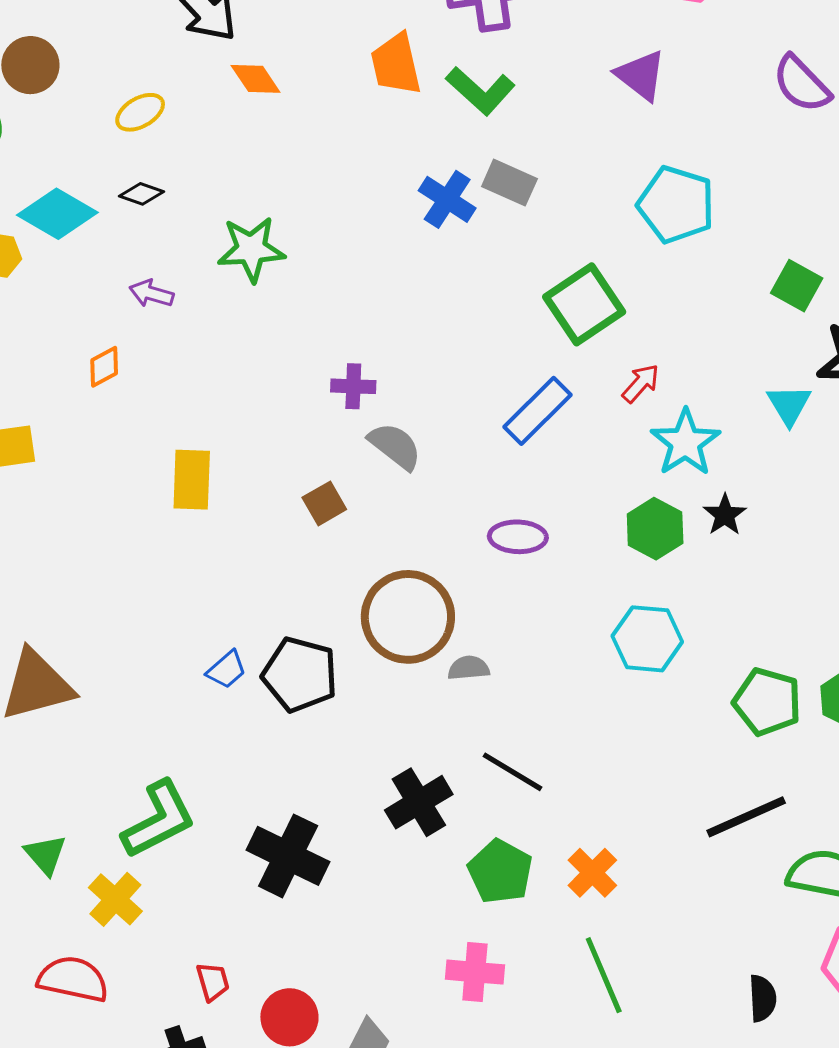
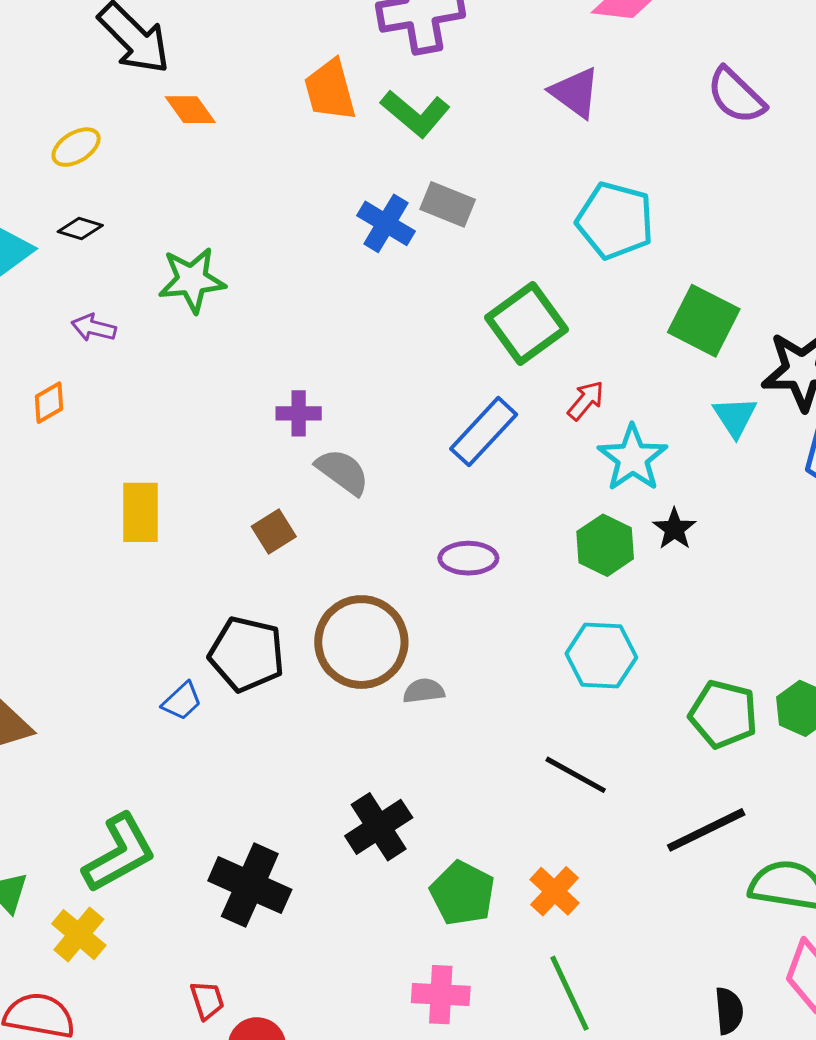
green square: (797, 286) -> (704, 321), moved, size x1.4
black pentagon: (300, 675) -> (247, 654), moved
black line: (513, 772) -> (576, 775), moved
red trapezoid: (213, 982) -> (207, 1000), moved

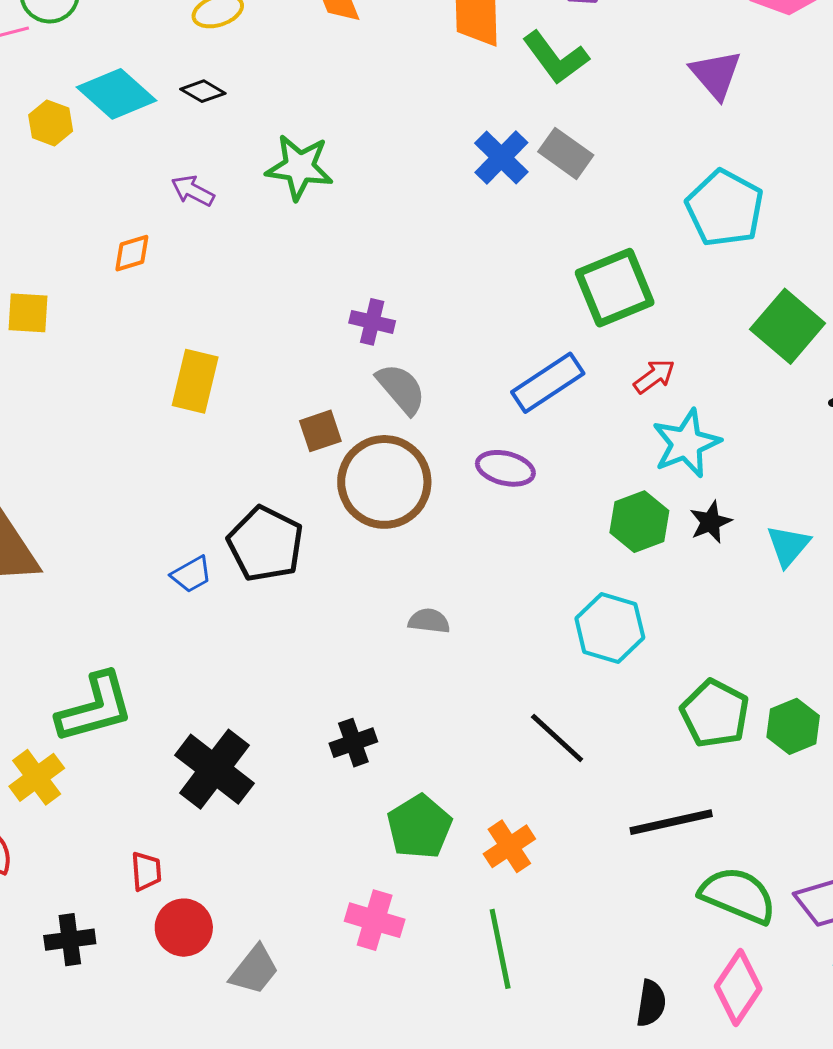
cyan triangle: (735, 417) -> (788, 546), moved
purple ellipse: (468, 558) -> (505, 468), moved
brown circle: (361, 642) -> (384, 482), moved
black cross: (379, 827) -> (353, 743), size x0.7

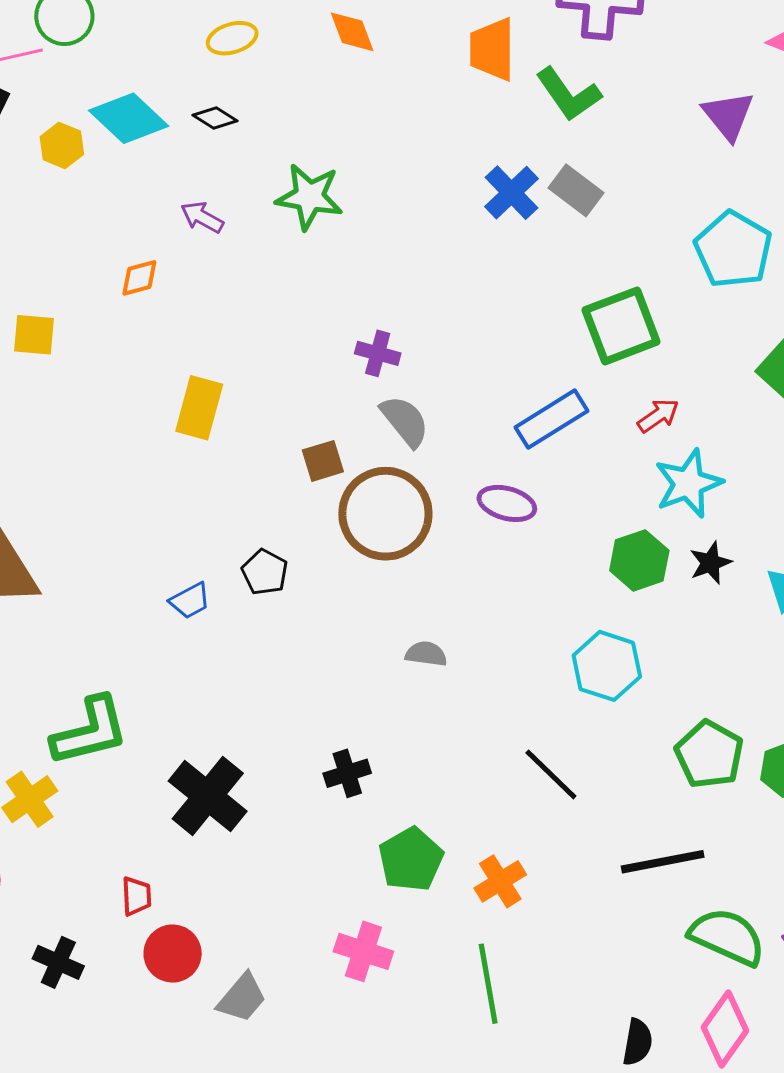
black pentagon: (265, 544) -> (265, 572), size x0.6
black cross: (70, 940) -> (58, 962), turned 30

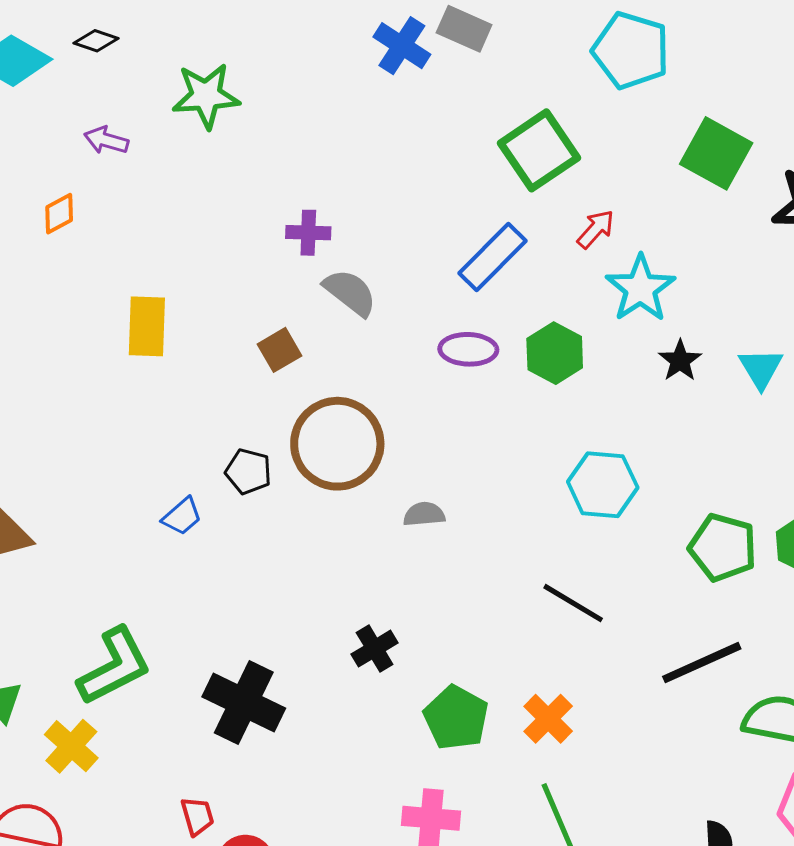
brown circle: (385, 514) -> (337, 444), moved
green hexagon: (639, 560) -> (555, 353), moved

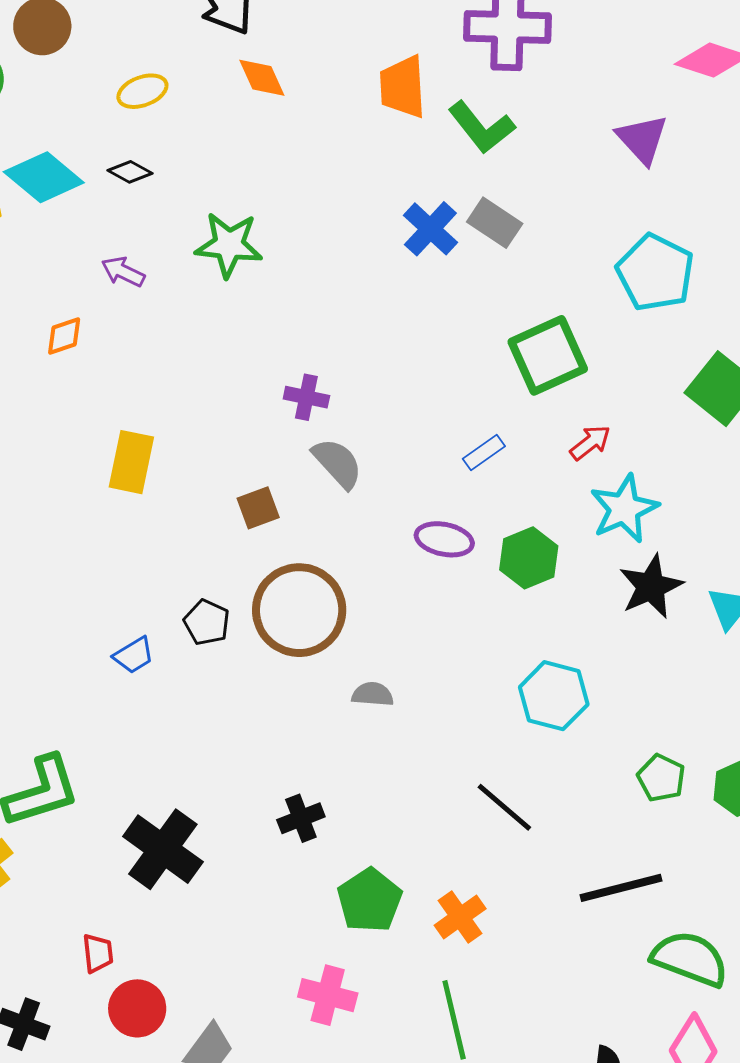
blue rectangle: (493, 257) -> (484, 452), size x0.6
black star: (680, 361) -> (651, 587), size x1.5
green pentagon: (723, 547) -> (661, 778), size x0.7

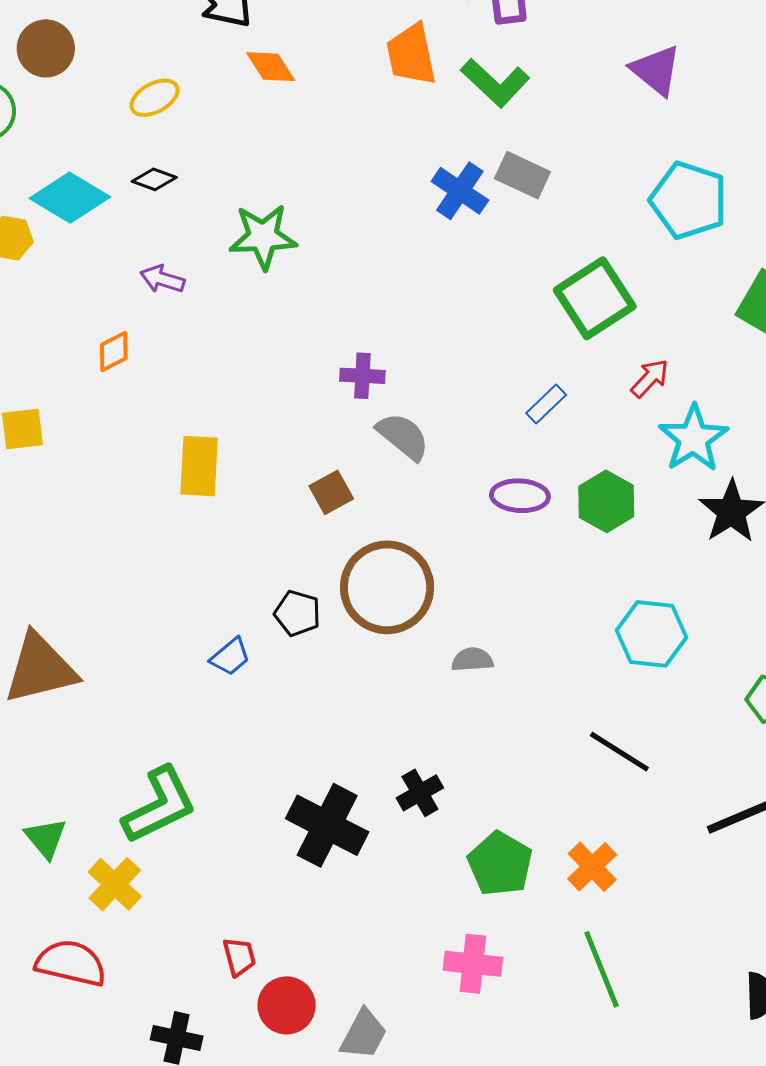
black cross: (163, 849) -> (327, 825), moved

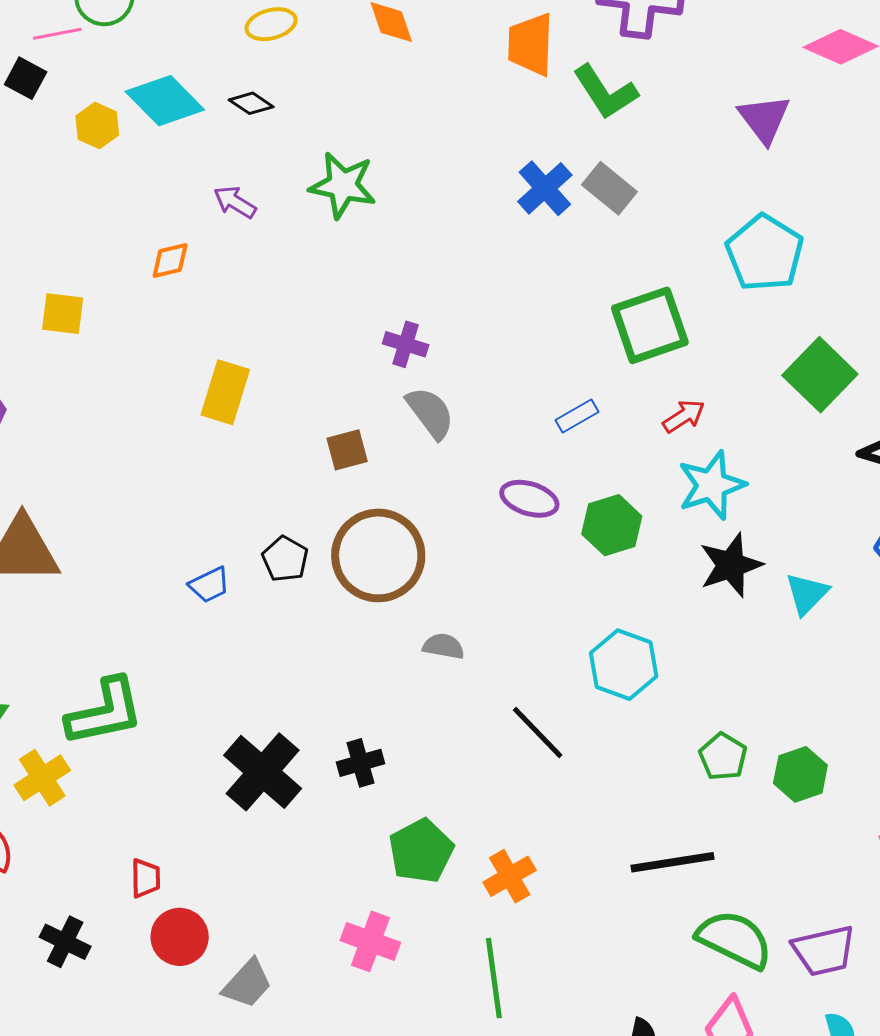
black line: (619, 752) -> (538, 733), moved

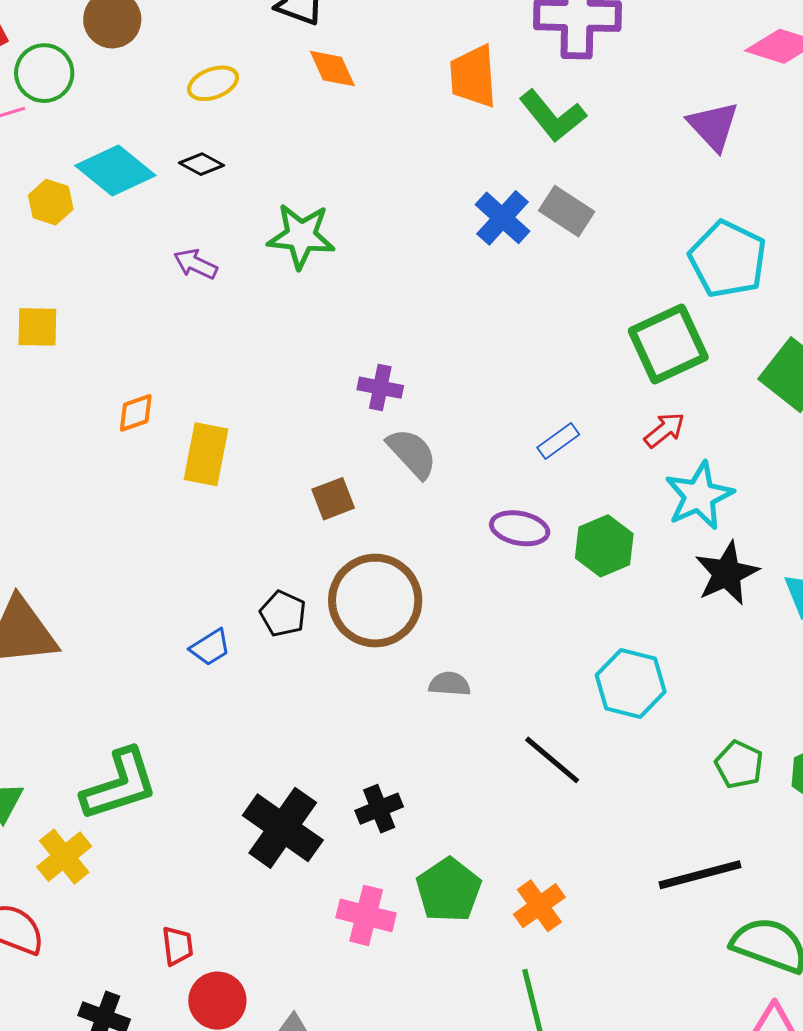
orange diamond: (170, 261) -> (136, 413), moved
yellow square: (63, 314) -> (37, 327), moved
green square: (650, 325) -> (668, 344), moved
pink cross: (370, 941) -> (366, 915), moved

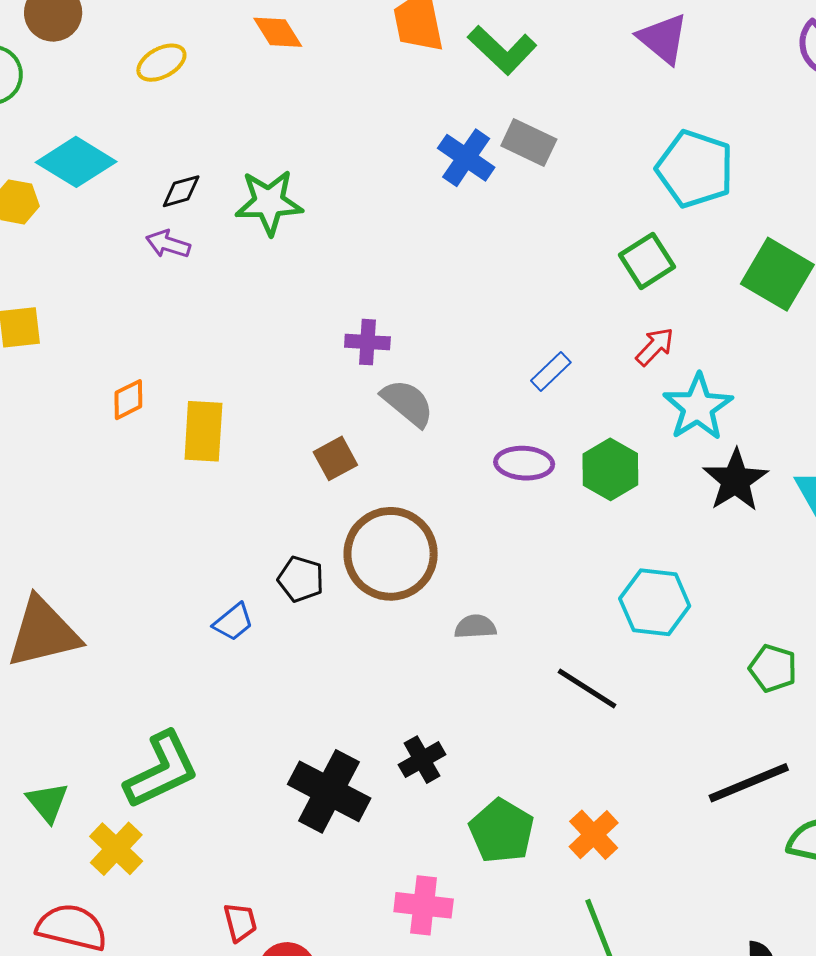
black diamond: (201, 164) -> (181, 191), moved, turned -36
green square: (668, 344) -> (647, 261), size x0.7
pink cross: (366, 915) -> (424, 905), moved

